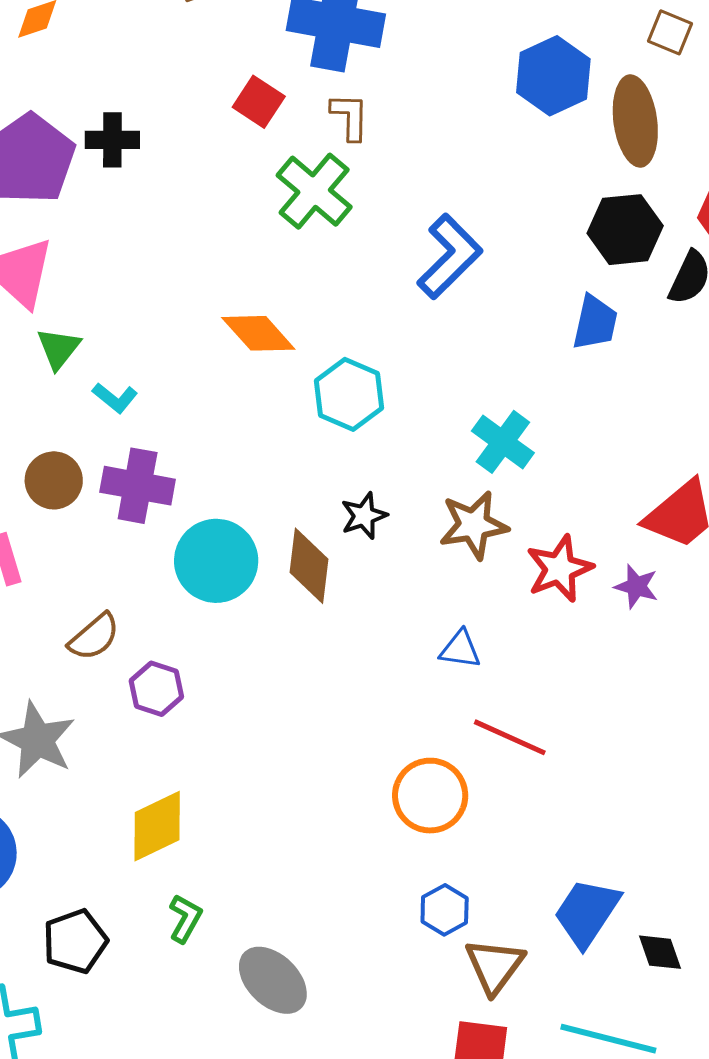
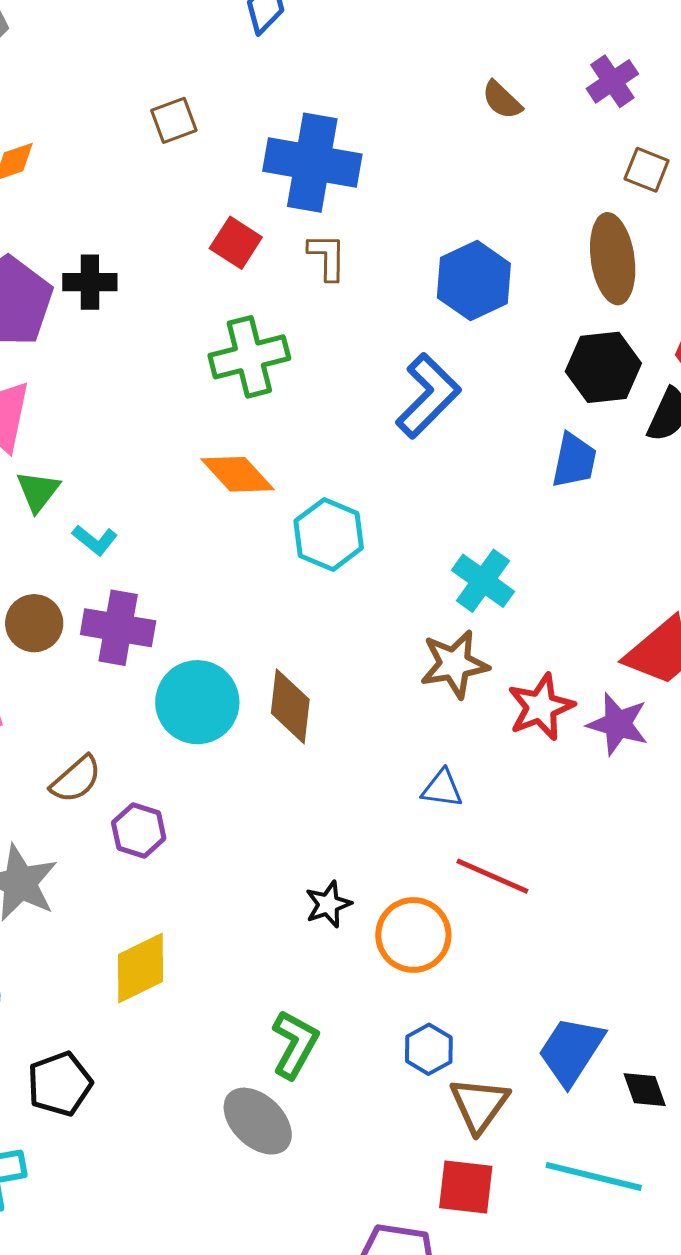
blue hexagon: (553, 76) -> (474, 281), moved
green cross: (314, 191) -> (249, 357), moved, turned 36
black star: (364, 516) -> (328, 904), moved
purple star: (636, 586) -> (618, 724), size x1.4
green L-shape: (185, 919) -> (295, 1044), moved, size x1.4

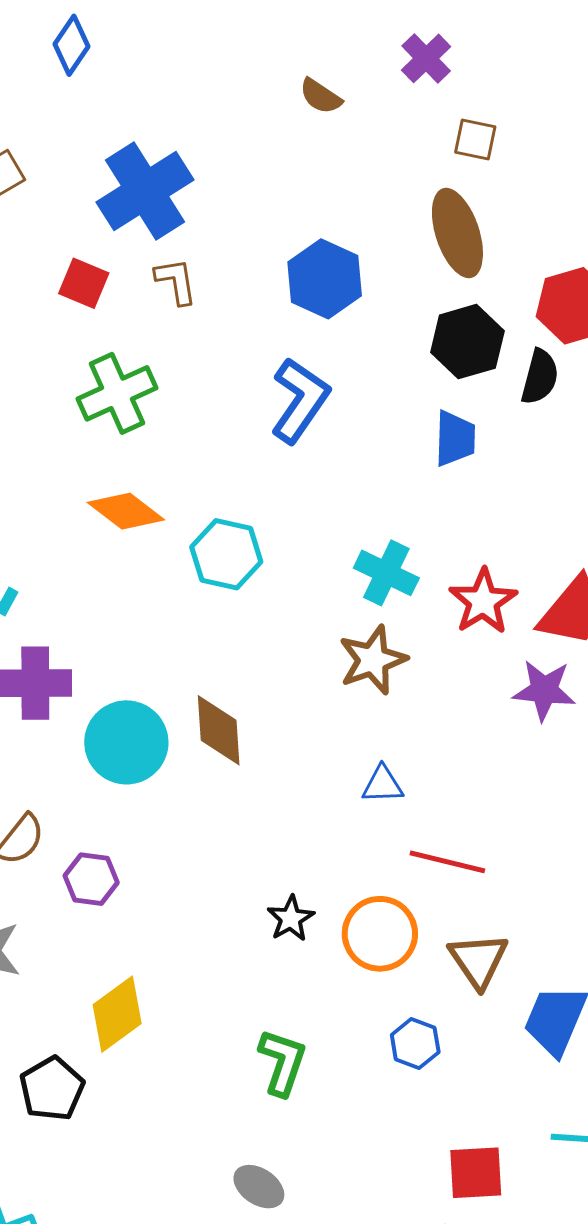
blue cross: (312, 163) -> (145, 191), turned -32
red star: (541, 707) -> (483, 601), moved
black pentagon: (60, 1084) -> (52, 1089), moved
brown triangle: (479, 1105) -> (478, 960), moved
gray ellipse: (258, 1121) -> (259, 1187), moved, size x0.7

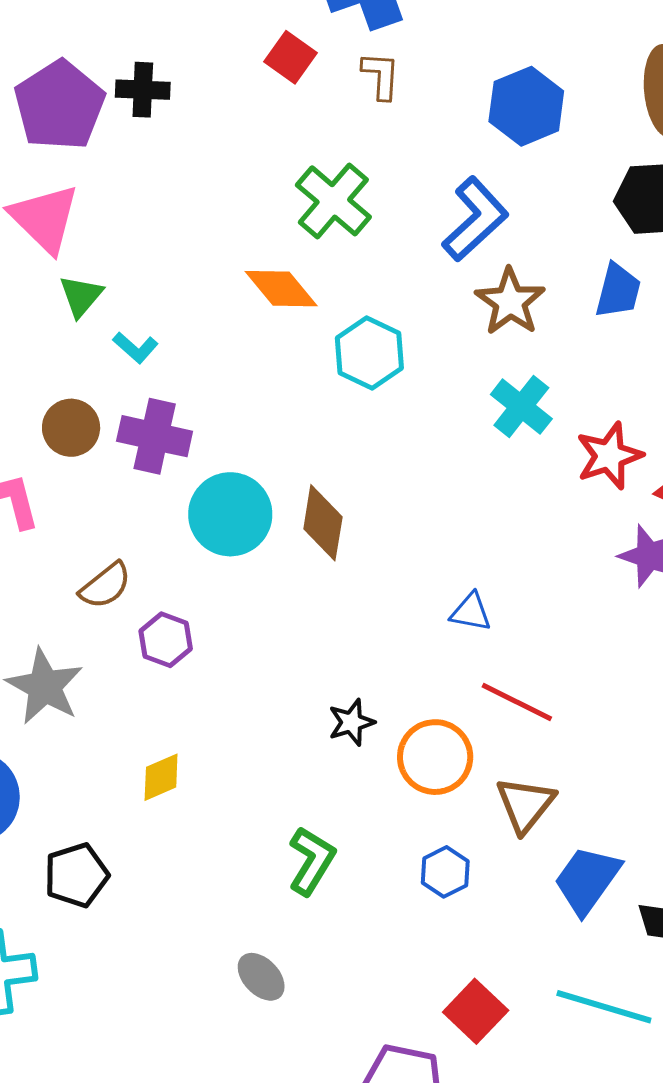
green cross: (117, 393) -> (333, 201), moved, turned -38
brown star: (373, 660) -> (510, 302), moved, turned -30
yellow diamond: (117, 1014) -> (161, 777), size x0.7
black pentagon: (52, 1089) -> (76, 875), moved
red square: (476, 1173) -> (476, 1011), turned 34

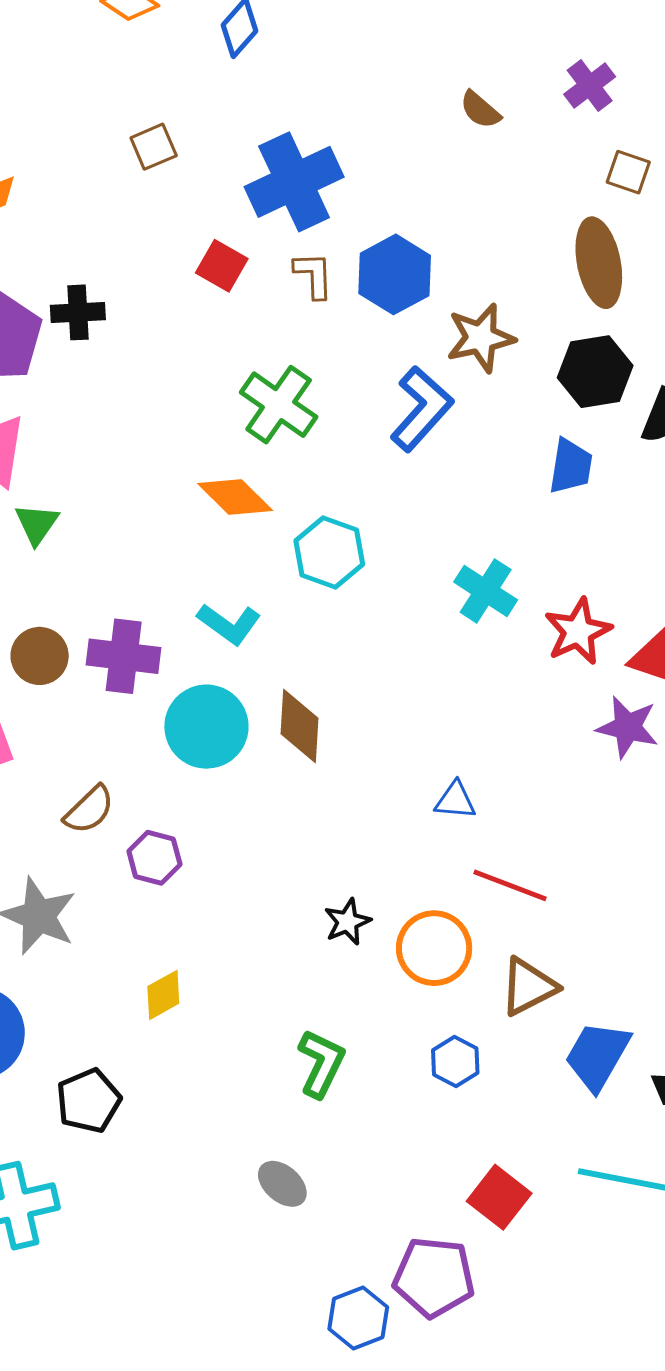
blue hexagon: (526, 106) -> (395, 274), moved
brown star: (510, 302) -> (481, 338), moved, turned 30
cyan L-shape: (136, 347) -> (229, 624), moved, size x1.4
brown triangle: (525, 805) -> (528, 987), turned 30

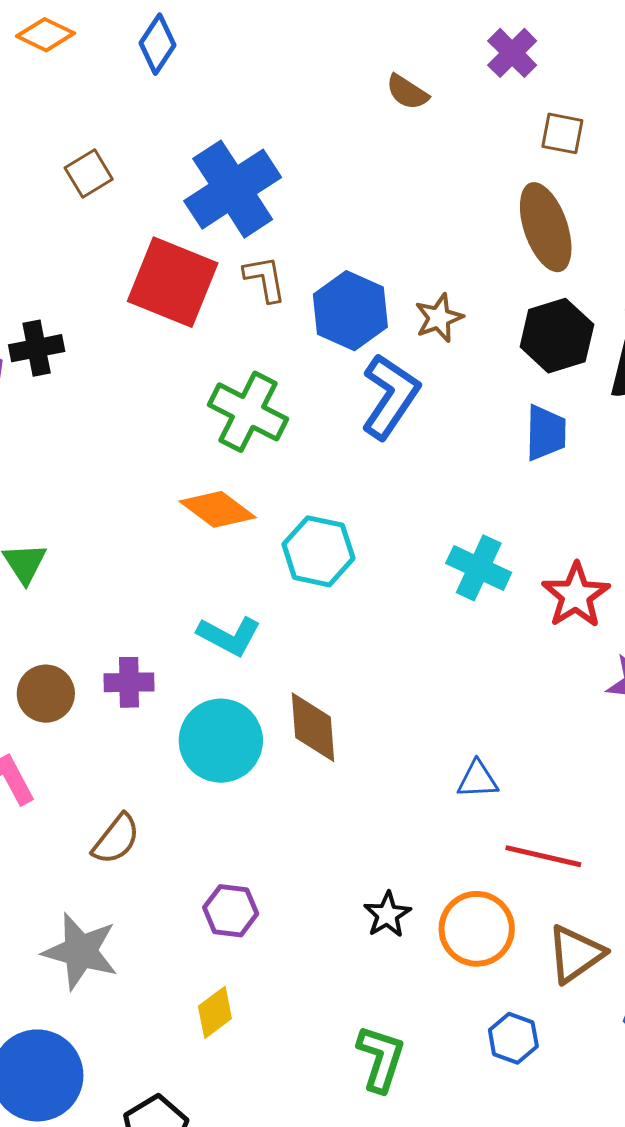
red square: (222, 266) -> (173, 282), size x1.8
blue hexagon: (395, 274) -> (350, 311), moved
brown star: (481, 338) -> (439, 318), size x0.7
purple cross: (124, 656) -> (129, 682), size x0.7
purple hexagon: (154, 858) -> (231, 911), moved

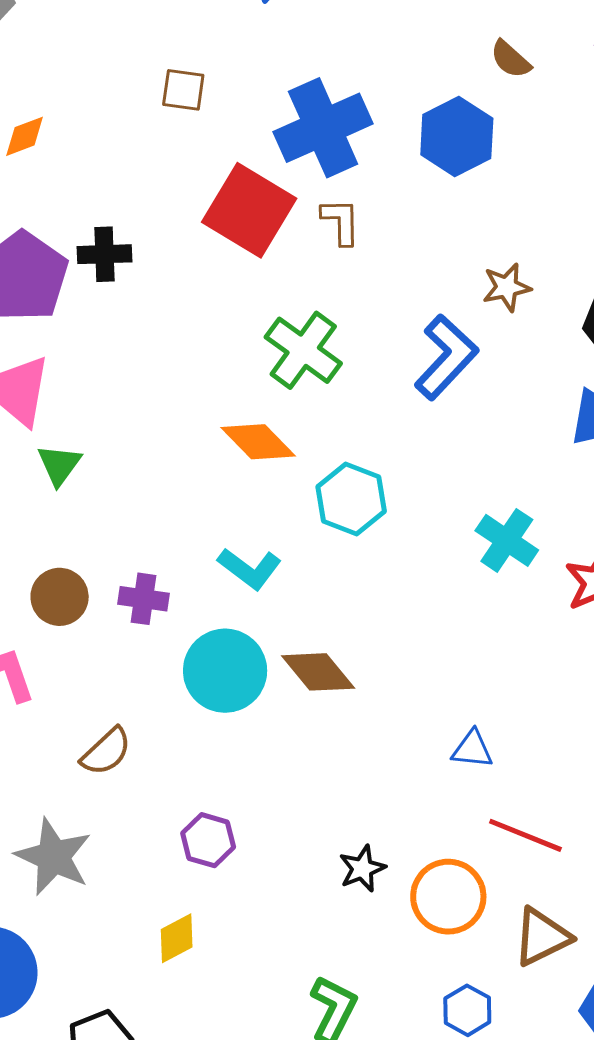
brown square: (89, 173) -> (183, 90), turned 30
blue hexagon: (350, 311) -> (457, 136), moved
brown diamond: (313, 727) -> (318, 672), turned -44

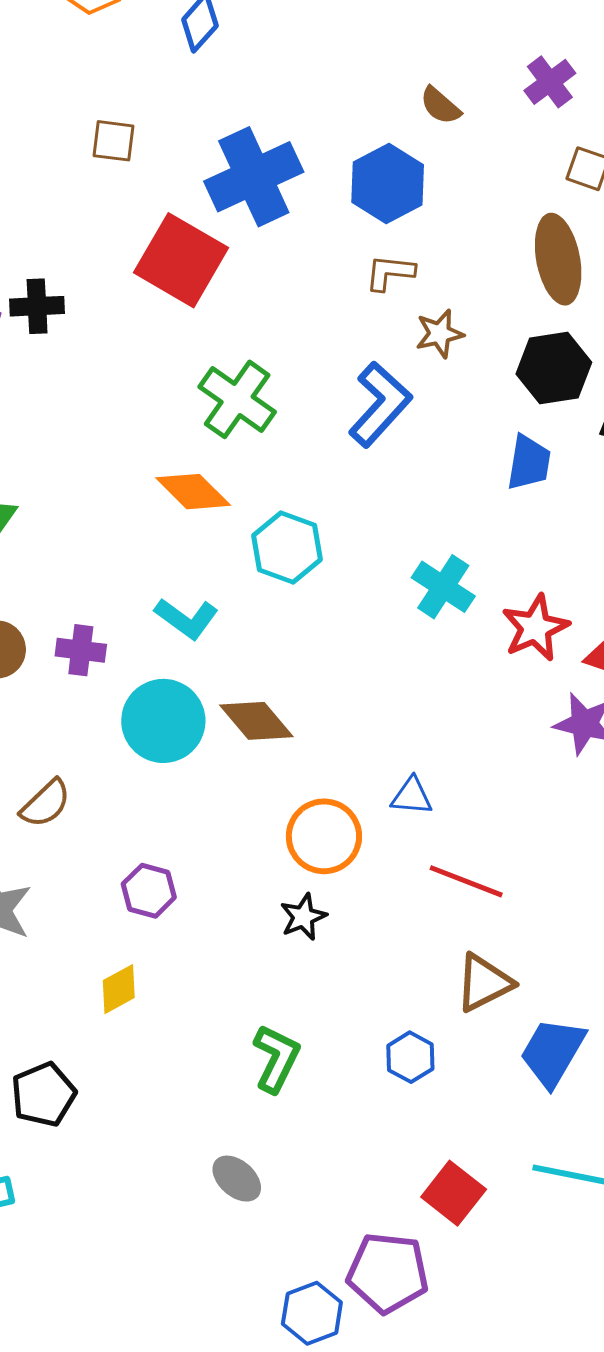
brown L-shape: (341, 221) -> (390, 273), moved, turned -82
orange circle: (448, 897) -> (324, 836), moved

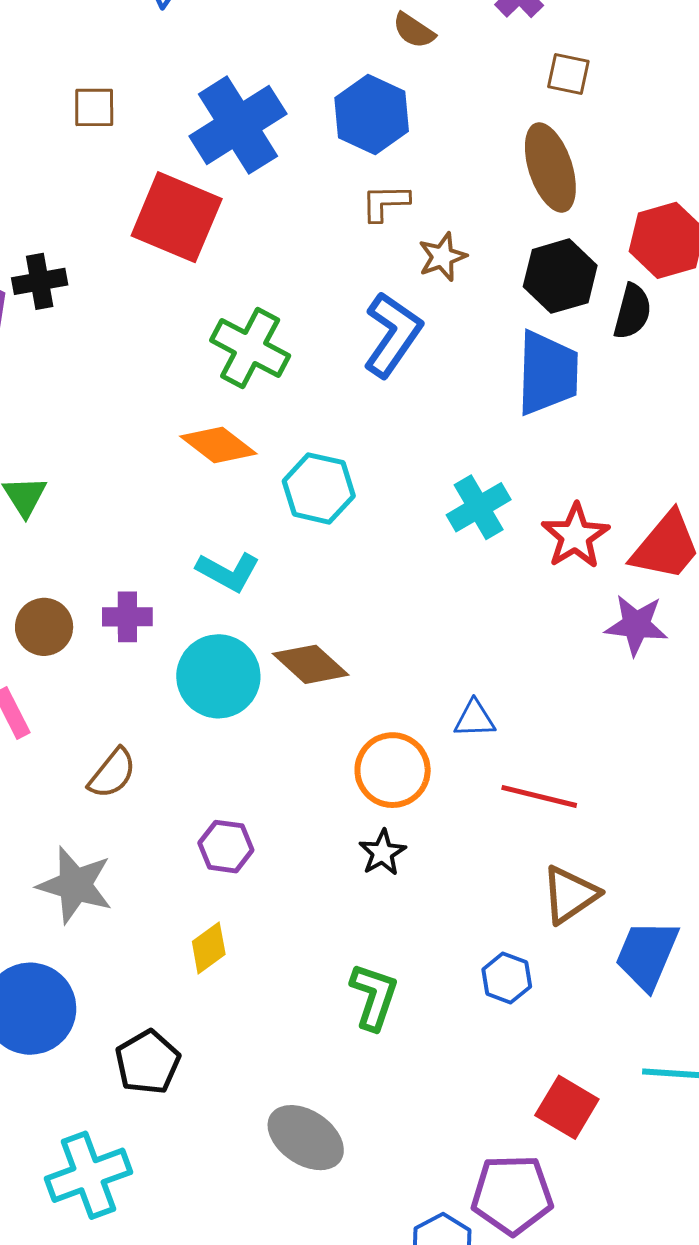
blue trapezoid: (529, 463) -> (548, 373), size x1.5
cyan cross: (443, 587) -> (479, 507), turned 34
gray ellipse: (237, 1179) -> (306, 1138), moved, size x1.5

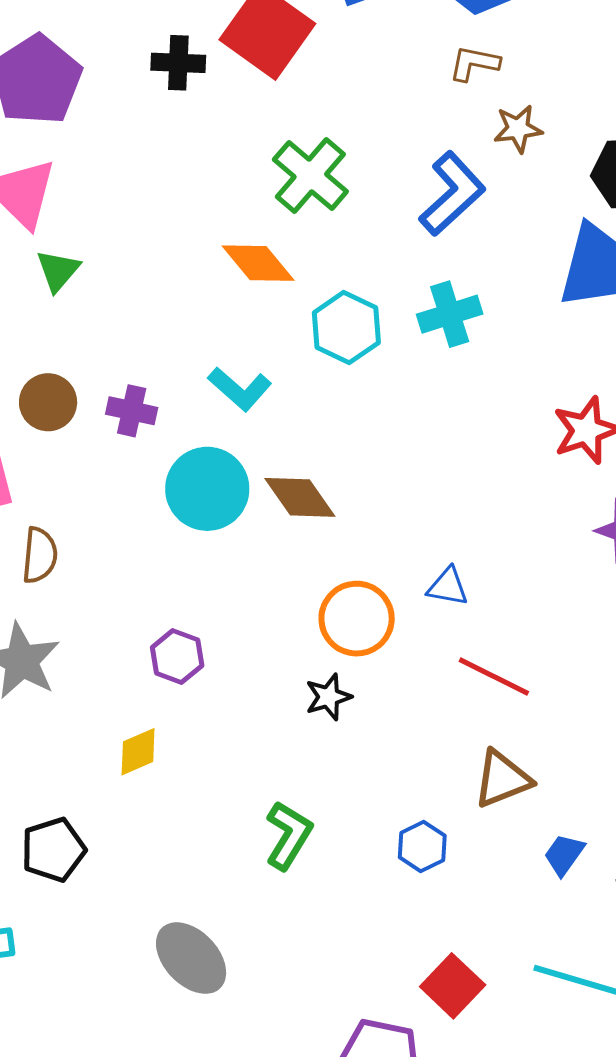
black cross: (40, 281) -> (178, 63), moved
cyan cross: (479, 507) -> (450, 314), moved
brown semicircle: (112, 773) -> (40, 555), moved, turned -46
blue trapezoid: (647, 955) -> (564, 855), size x0.6

